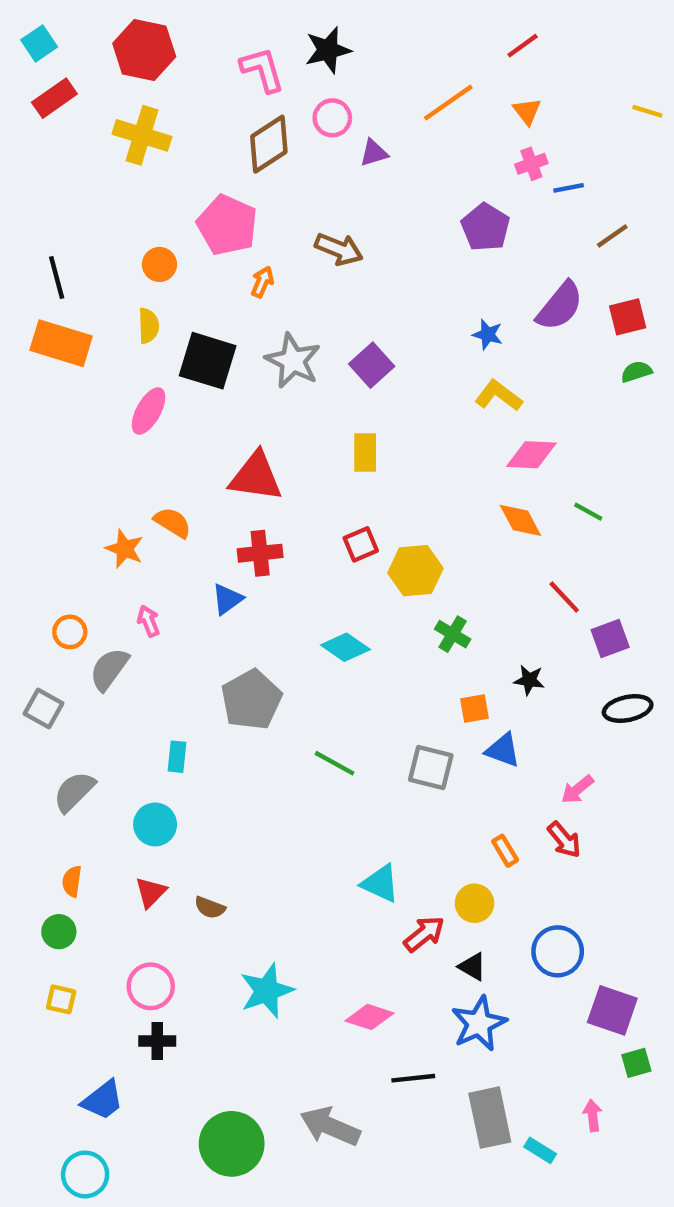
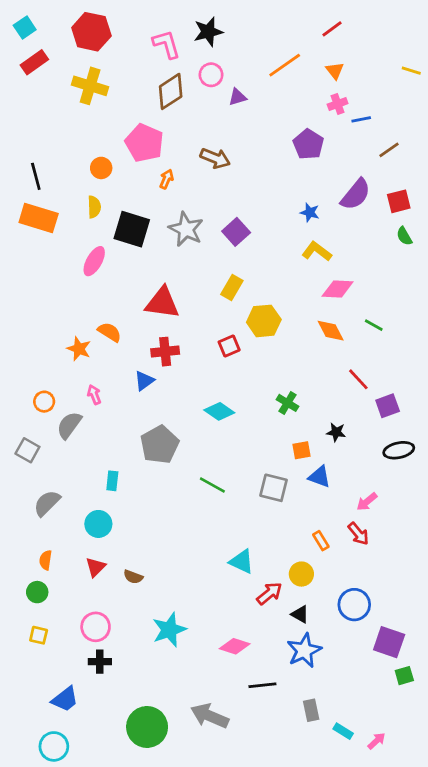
green semicircle: (636, 372) -> (404, 236), turned -102
yellow rectangle: (365, 453) -> (232, 288), turned 30
yellow hexagon: (415, 571) -> (264, 321), moved
pink arrow: (593, 1115) -> (376, 741), moved, turned 54
gray rectangle: (490, 1118) -> (311, 710), size x0.6

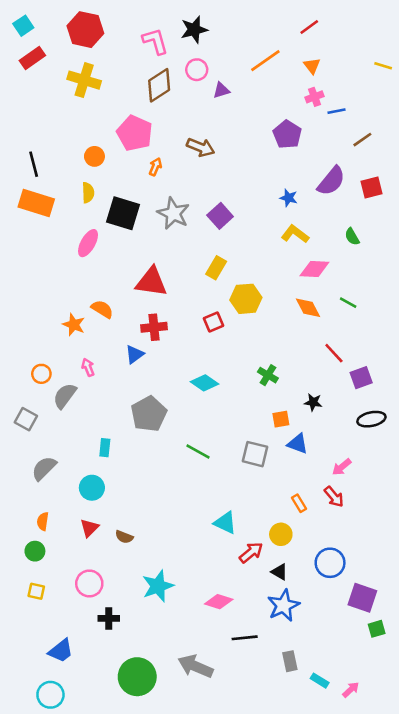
green semicircle: (404, 236) -> (352, 237), moved
black cross: (100, 662) -> (109, 618), moved

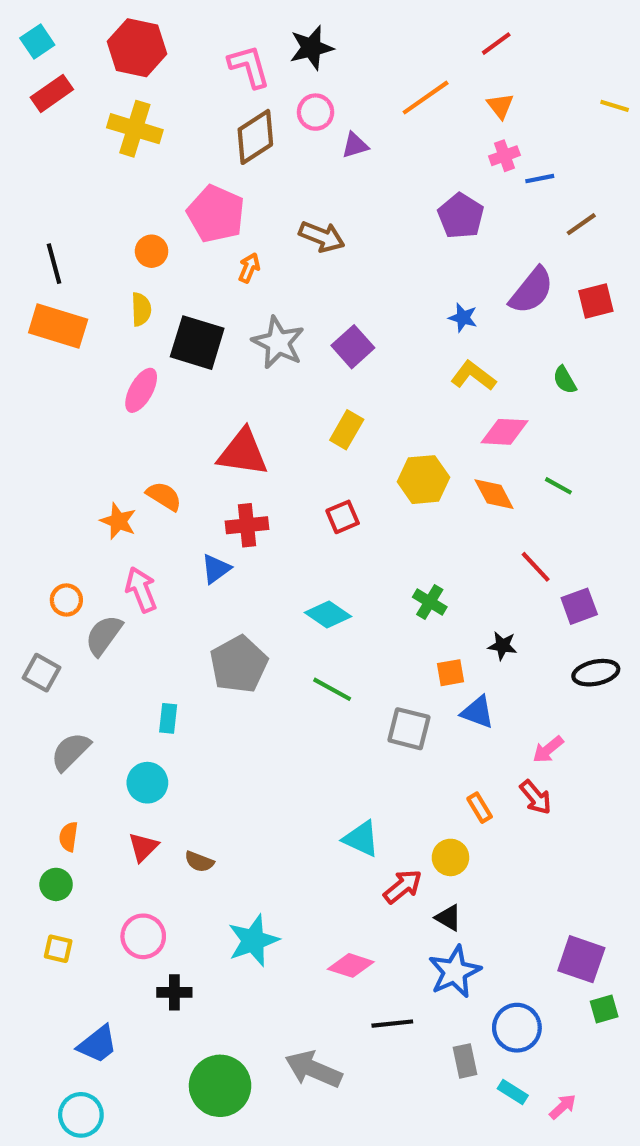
yellow hexagon: (246, 299) -> (423, 480), moved
pink arrow: (88, 367) -> (141, 590), size x1.5
green line: (198, 451) -> (332, 689), moved
blue circle: (330, 563) -> (517, 1028), moved

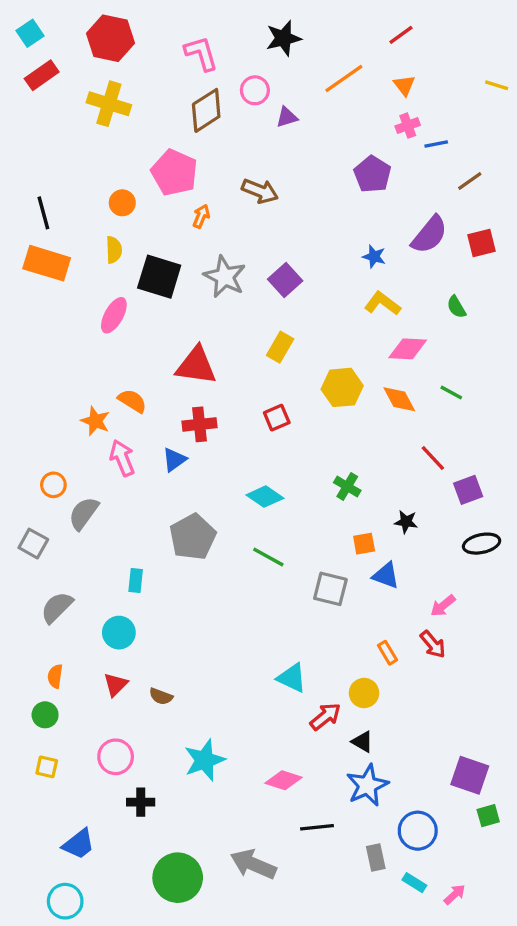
black star: (311, 48) -> (283, 38), moved
pink arrow: (141, 590) -> (122, 458), moved

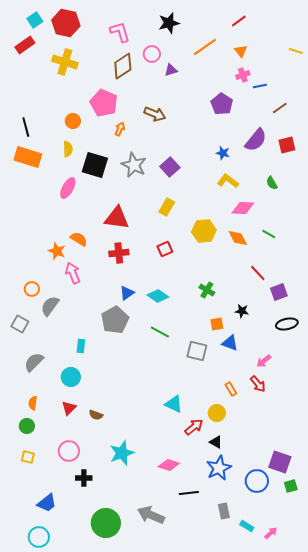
cyan square: (30, 33) -> (35, 20), moved
blue triangle: (174, 460) -> (127, 293), moved
blue circle: (418, 831) -> (257, 481), moved

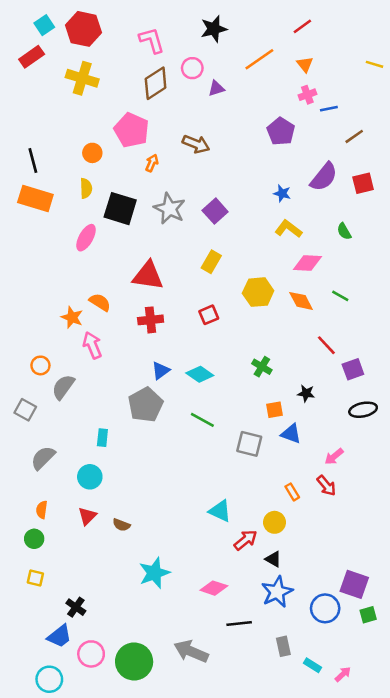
pink circle: (69, 451) -> (91, 654), moved
black cross: (84, 478) -> (76, 607), moved, turned 35

